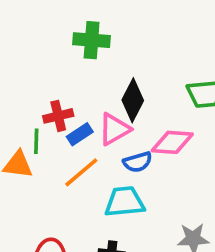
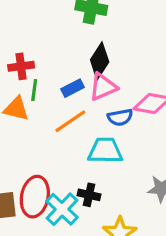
black diamond: (133, 100) -> (100, 61), moved
red cross: (58, 116) -> (21, 66), moved

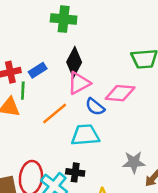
blue rectangle: (73, 88) -> (38, 70), moved
blue semicircle: (120, 117) -> (95, 107), turned 54

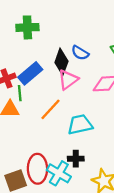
green cross: (64, 19) -> (27, 27), moved
blue rectangle: (38, 70) -> (30, 73), size x1.5
blue semicircle: (95, 107) -> (80, 53), moved

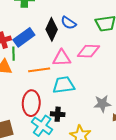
pink triangle: (68, 80) -> (62, 58), moved, turned 30
orange line: (51, 109) -> (39, 70), turned 35
red ellipse: (37, 169) -> (31, 103), moved

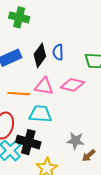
blue semicircle: (68, 23) -> (58, 52), turned 42
black cross: (58, 114) -> (28, 142), size x1.6

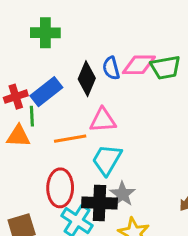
pink diamond: (72, 85) -> (139, 65), moved
cyan trapezoid: (40, 114) -> (107, 160), turned -50
gray star: (75, 141) -> (122, 194), moved, turned -30

